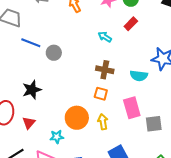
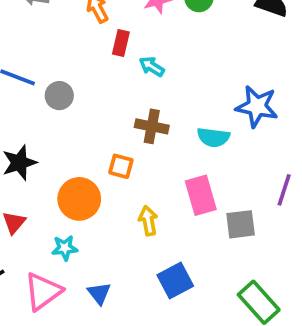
red rectangle: (131, 24) -> (121, 43), moved, turned -32
orange square: (101, 94) -> (121, 166), moved
orange circle: (77, 118) -> (79, 199), moved

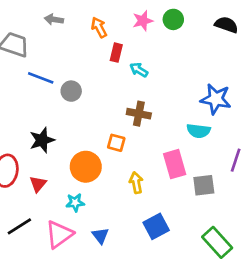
cyan semicircle: (213, 137) -> (199, 131), moved

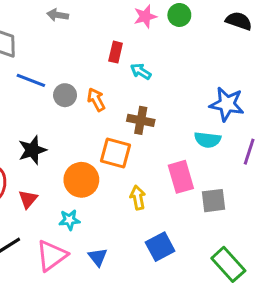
gray arrow: (54, 19) -> (58, 15), moved
orange arrow: (99, 27) -> (96, 100), moved
orange square: (116, 143) -> (116, 153), size x1.5
purple line: (236, 160) -> (249, 152), moved

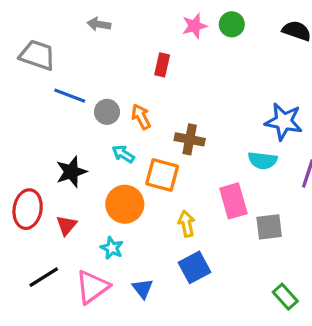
cyan arrow: (141, 71) -> (123, 154), moved
cyan star: (69, 220) -> (112, 248), turned 30
blue square: (160, 247) -> (195, 267), moved
green rectangle: (228, 264) -> (285, 297), size x0.7

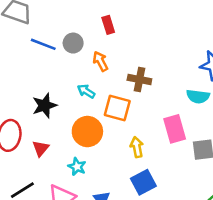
red rectangle: (162, 65) -> (108, 25), moved, turned -30
gray circle: (107, 112) -> (73, 43), moved

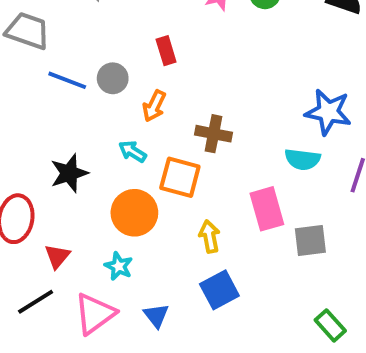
orange arrow: (100, 61) -> (154, 106), turned -126
red triangle: (41, 148) -> (57, 256), moved

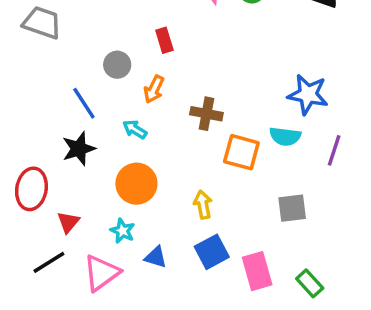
blue line: (67, 80) -> (84, 103), moved, turned 36
orange square: (180, 177) -> (241, 152), moved
pink rectangle: (267, 209) -> (257, 271), moved
blue triangle: (156, 316) -> (156, 257), moved, turned -35

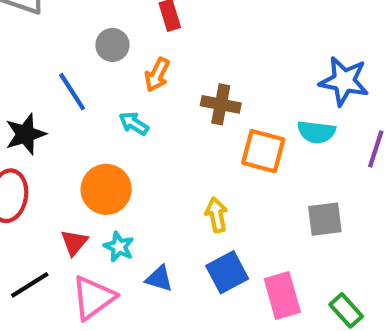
black star: (79, 149) -> (25, 134), moved
orange circle: (136, 184) -> (106, 189), moved
red triangle: (68, 222) -> (74, 242), moved

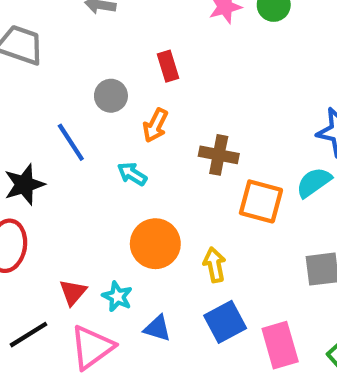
cyan semicircle: (316, 132) -> (314, 182), turned 138
orange circle: (106, 189) -> (155, 244), moved

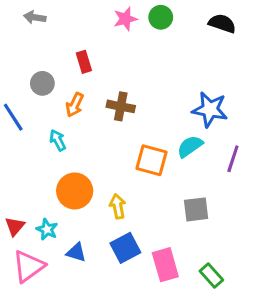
brown cross: (219, 155) -> (121, 106), moved
cyan arrow: (132, 174) -> (58, 140), turned 30

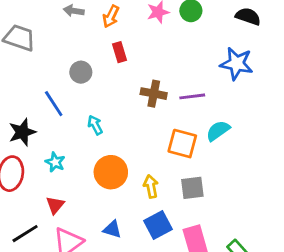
orange arrow: (75, 105) -> (111, 16), moved
blue star: (210, 110) -> (237, 64), moved
purple line: (233, 159) -> (192, 96), moved, turned 65
gray square: (196, 209) -> (192, 188), moved
cyan star: (47, 229) -> (55, 162), moved

